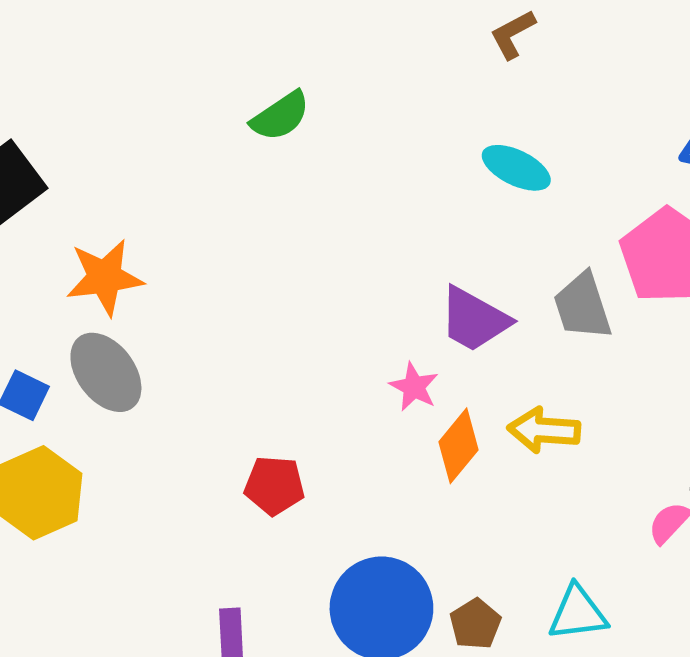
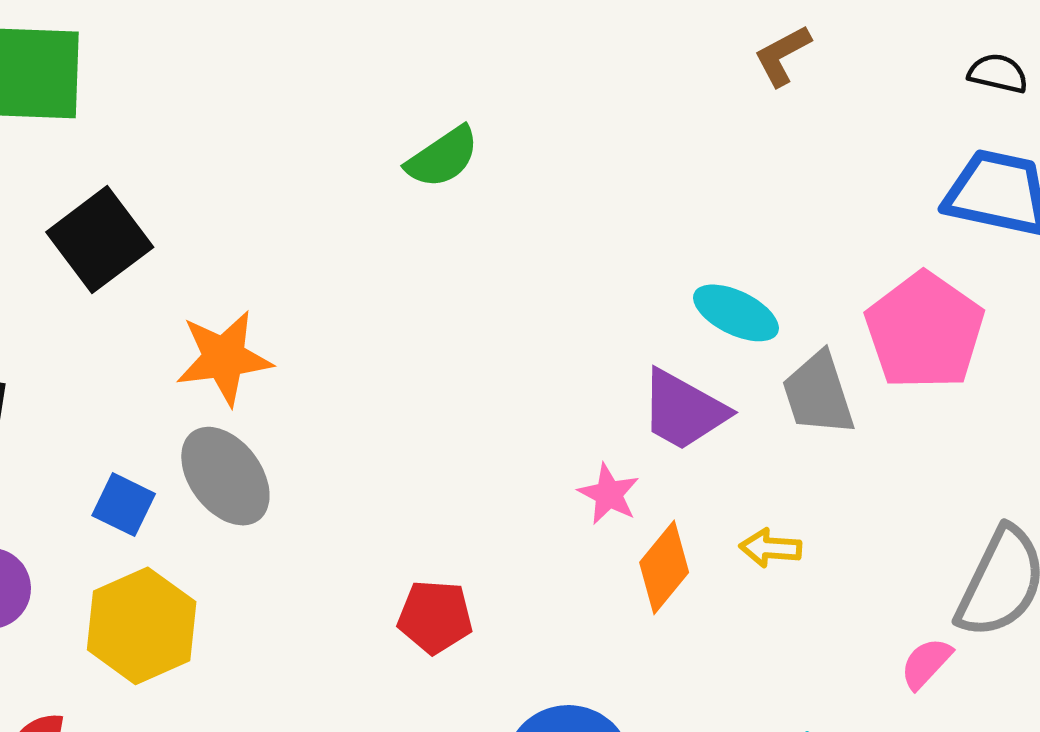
brown L-shape: (513, 34) -> (782, 55), moved
cyan ellipse: (516, 168) -> (736, 313), moved
yellow arrow: (544, 430) -> (770, 548), size x0.7

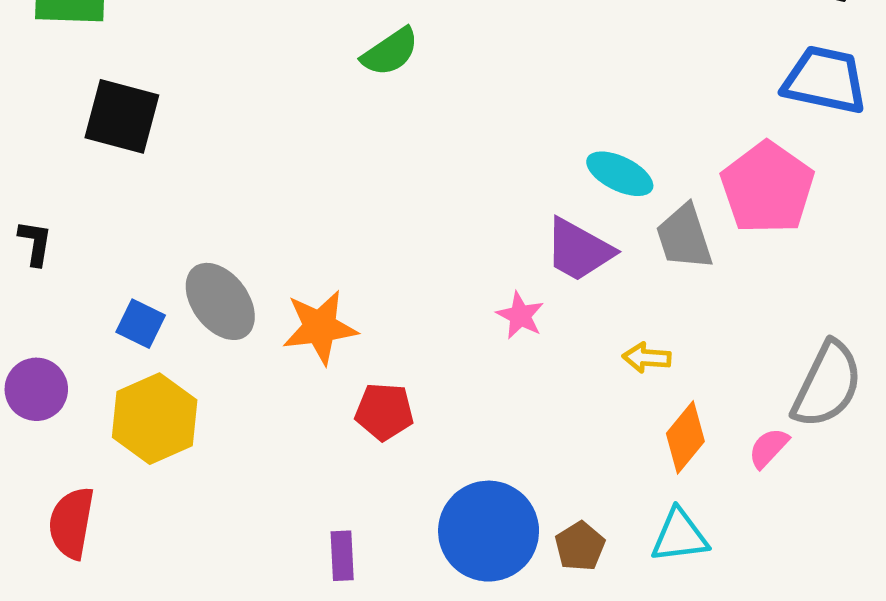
black square: (100, 240) -> (122, 116), turned -38
orange star: (224, 358) -> (320, 327), moved
orange diamond: (664, 567) -> (685, 437), moved

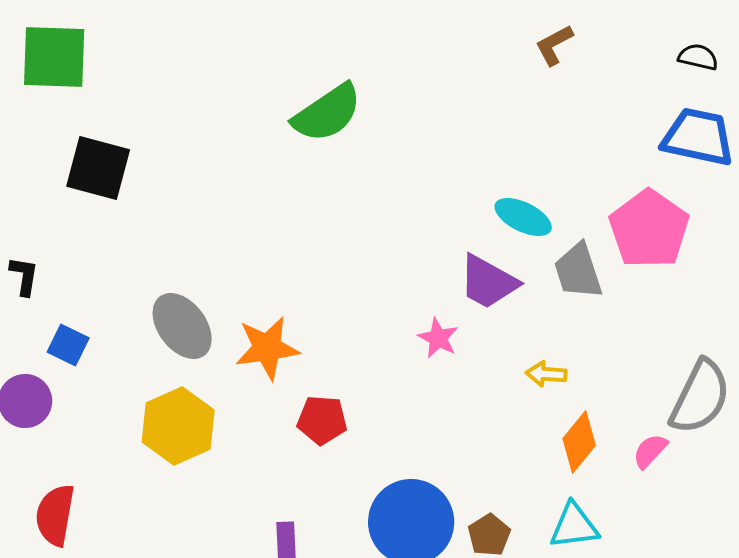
green semicircle: (390, 52) -> (327, 113), size x1.4
blue square: (141, 324) -> (68, 345), moved
yellow hexagon: (155, 419) -> (178, 426), moved

